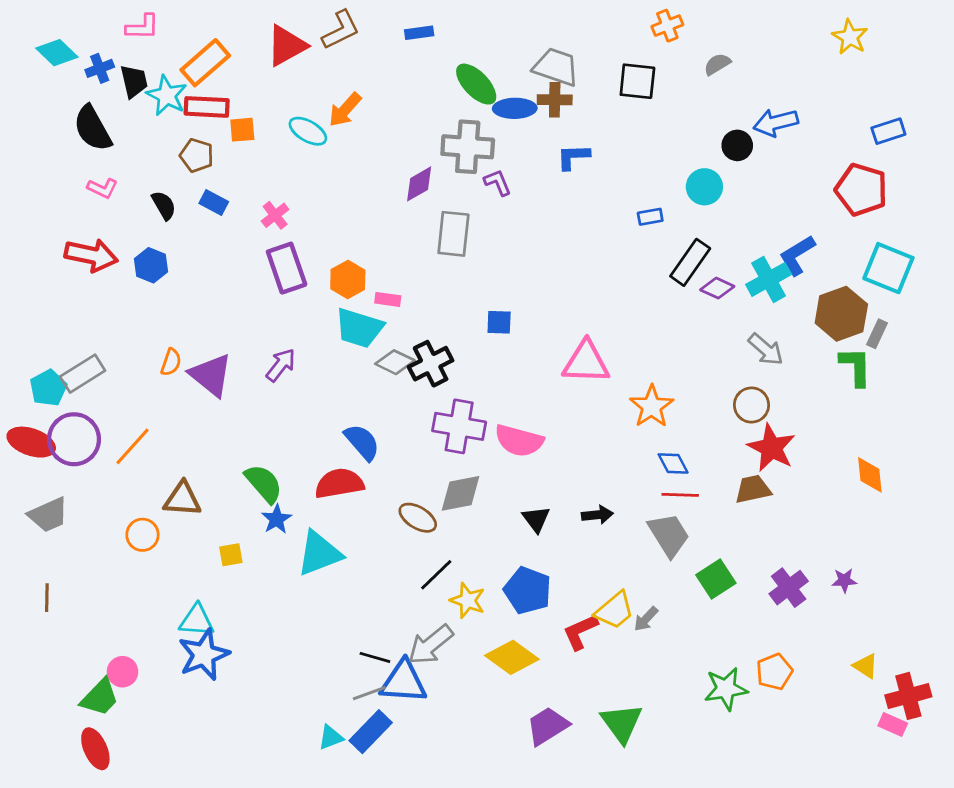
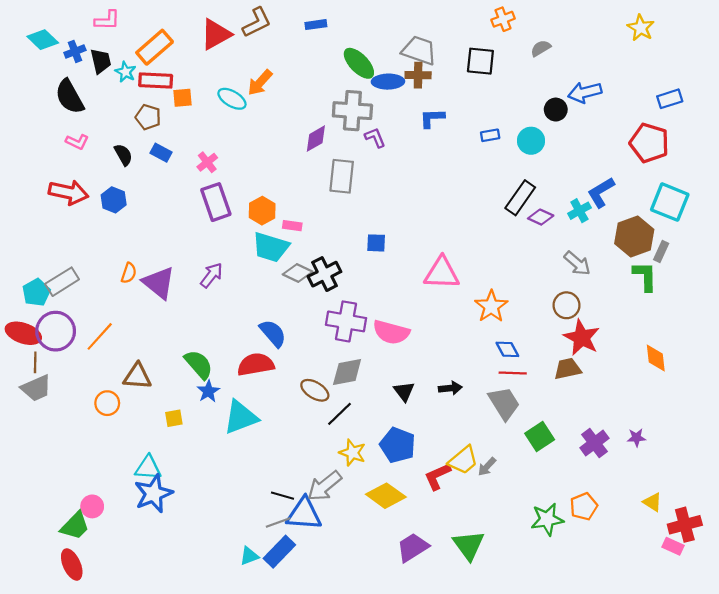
cyan star: (167, 95) -> (126, 72), size x0.7
blue rectangle: (650, 217) -> (490, 135), moved
cyan cross: (769, 279) -> (579, 211), size x0.7
black line: (436, 575) -> (340, 414), moved
brown line: (47, 598) -> (35, 362), moved

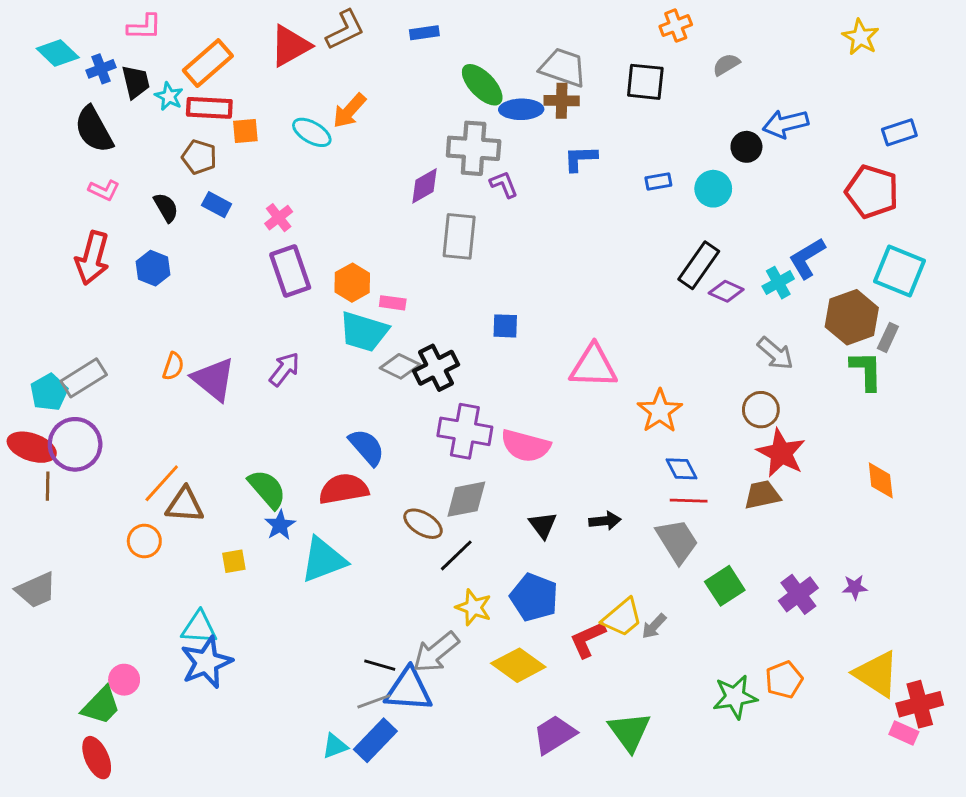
red arrow: (68, 192) -> (92, 258), turned 93
orange line: (100, 336) -> (162, 483), moved
gray trapezoid: (36, 388) -> (36, 590), moved
yellow triangle: (653, 502) -> (876, 674), size x1.8

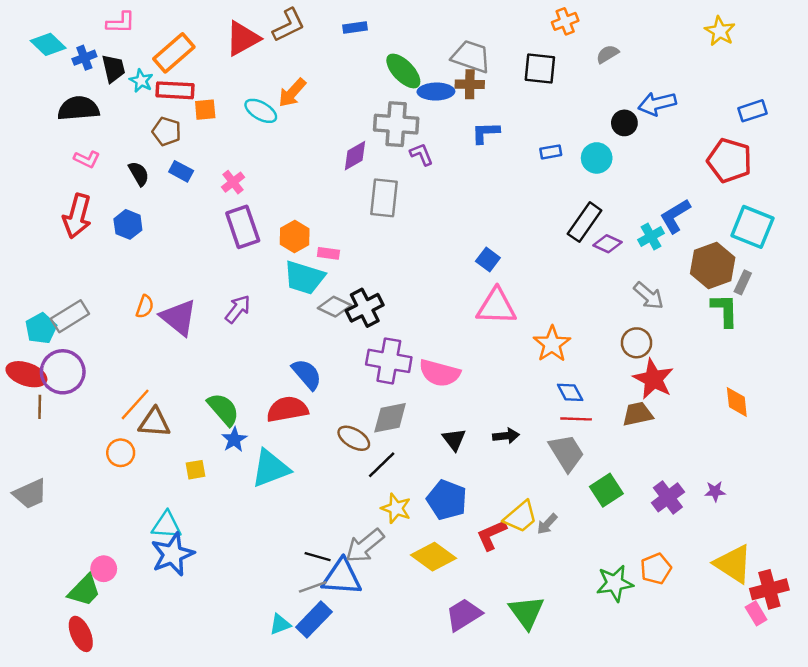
black semicircle: (94, 130) -> (78, 108), turned 114
blue square: (505, 326) -> (488, 259), moved, turned 35
pink rectangle: (904, 733) -> (756, 613), turned 35

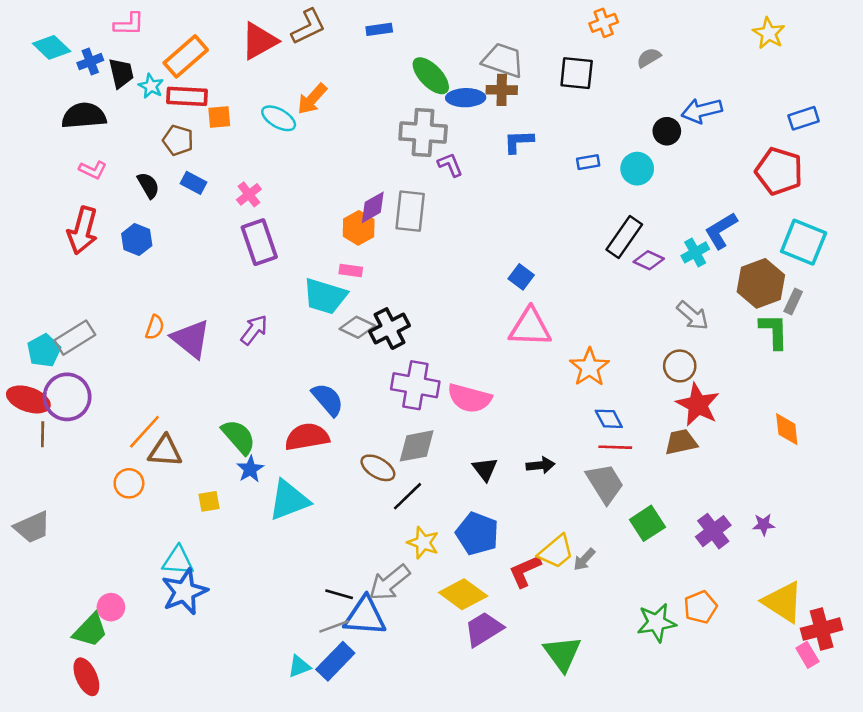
purple diamond: (355, 156) -> (373, 207), moved
orange hexagon: (295, 237) -> (359, 228), moved
purple trapezoid: (464, 615) -> (484, 629), moved

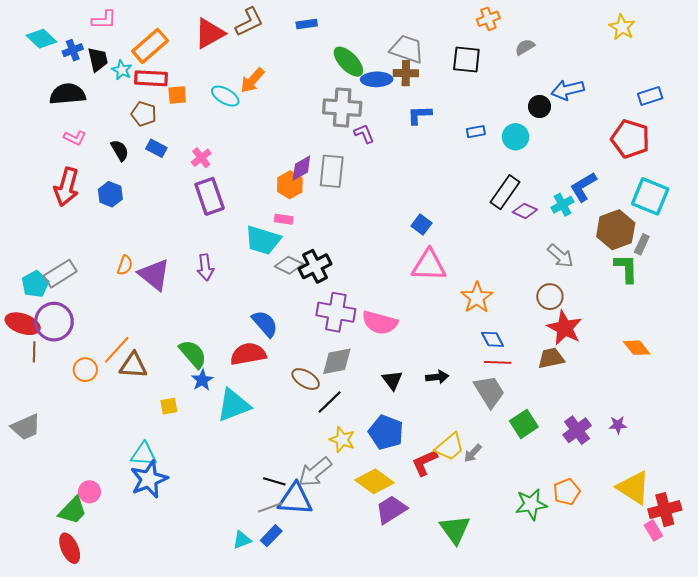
purple arrow: (254, 330) -> (205, 267), turned 135
orange diamond: (787, 429) -> (637, 348), turned -32
orange circle: (129, 483) -> (85, 370), moved
blue rectangle: (335, 661) -> (271, 536), size x0.7

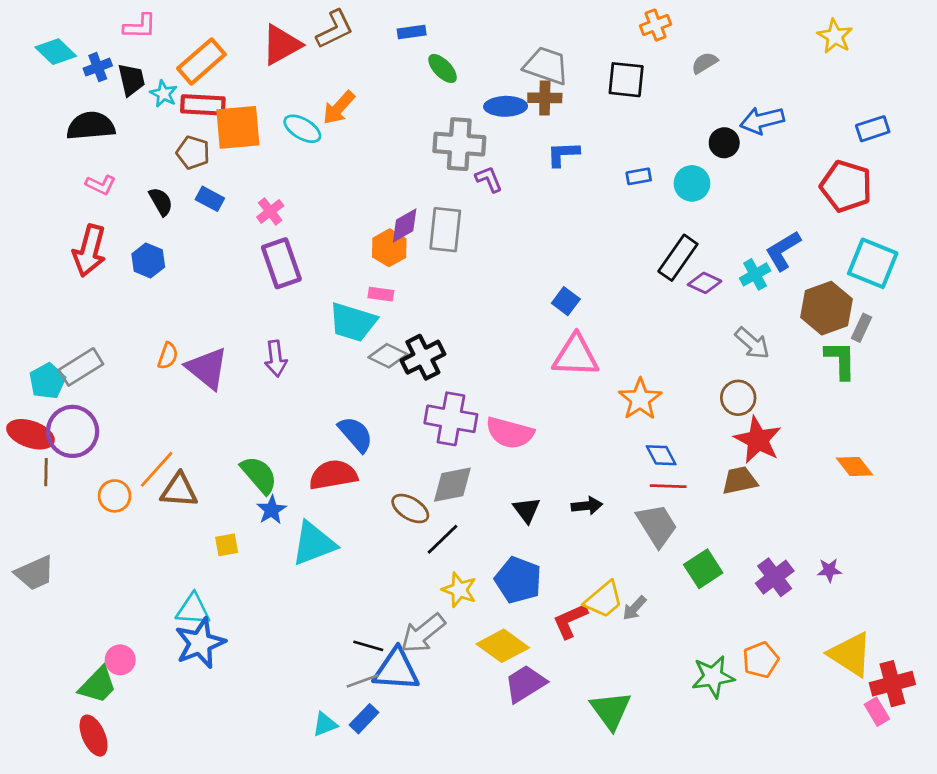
green ellipse: (348, 62) -> (443, 68), moved, size x0.7
orange square: (177, 95) -> (238, 127), size x1.8

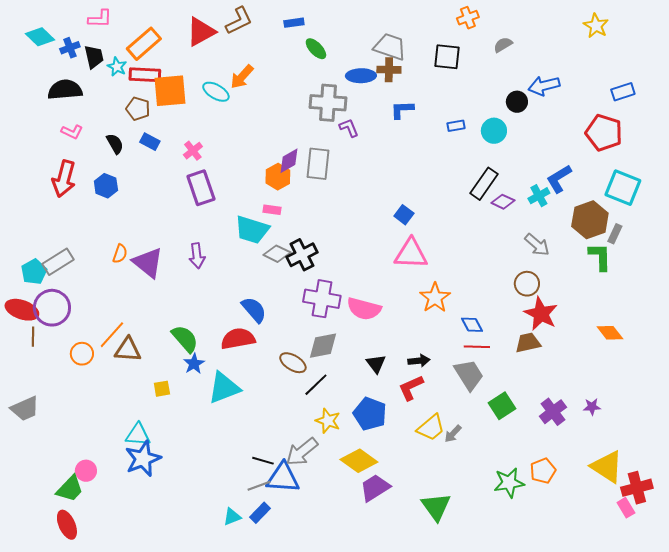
orange star: (640, 399) -> (435, 298), moved
red L-shape: (570, 621) -> (411, 388), moved

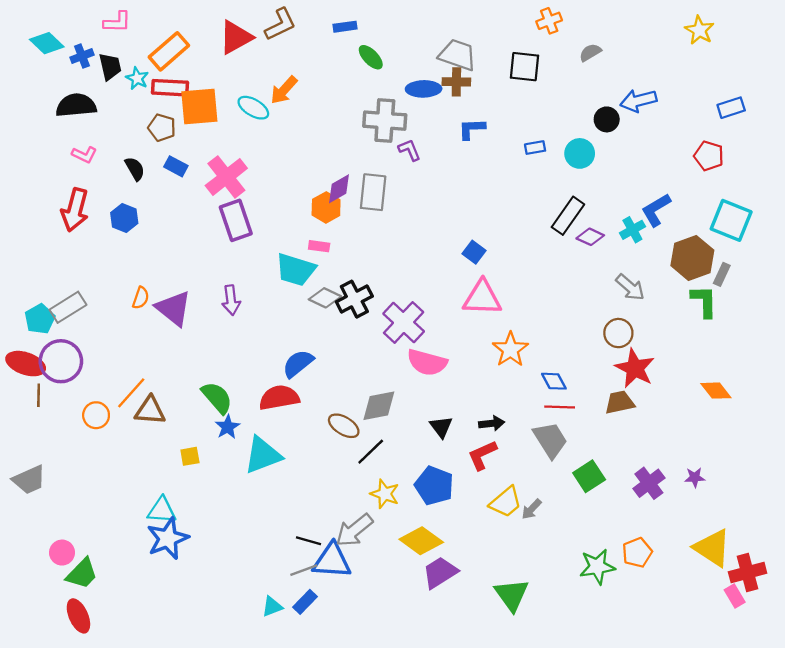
red pentagon: (604, 133) -> (709, 156), size x0.7
pink cross: (193, 151) -> (226, 177), size x1.8
purple cross: (322, 299) -> (404, 322), moved, turned 33
blue semicircle: (254, 310) -> (298, 364), turned -88
pink circle: (86, 471) -> (62, 553), moved

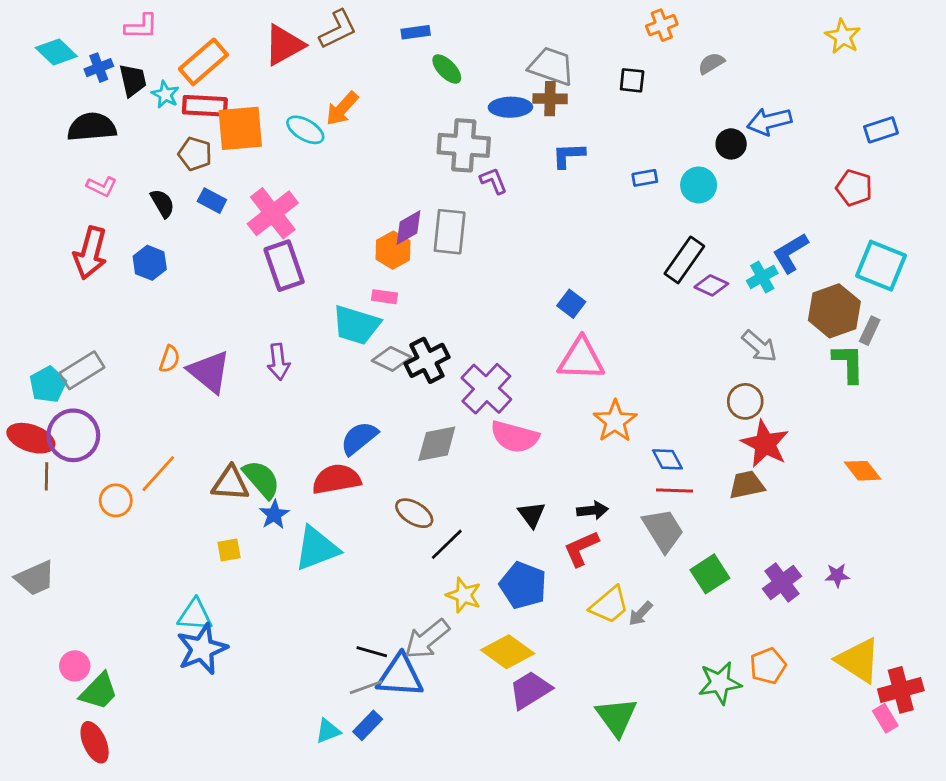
black square: (524, 67) -> (632, 80), size x0.7
gray diamond: (379, 406) -> (437, 444), moved
brown triangle: (150, 411) -> (230, 483), moved

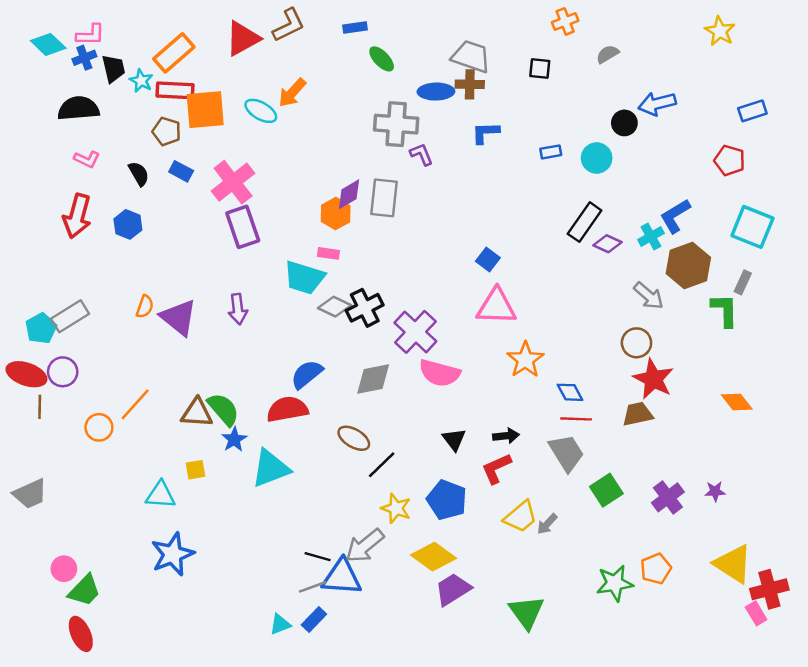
pink L-shape: (141, 27) -> (90, 35), moved
brown hexagon: (834, 311) -> (688, 266), moved
purple circle: (73, 435) -> (63, 372), size x0.7
cyan triangle: (195, 615) -> (161, 495), moved

